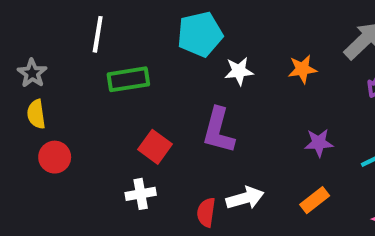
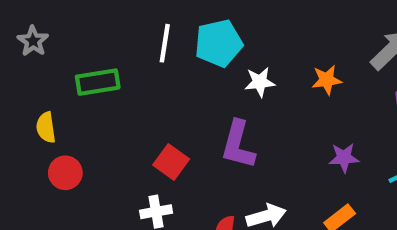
white line: (98, 34) -> (165, 43), moved
gray star: (32, 73) -> (33, 41), moved
green rectangle: (128, 79) -> (98, 82), moved

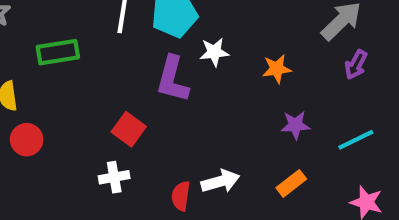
orange star: (327, 80) -> (277, 69), moved
purple L-shape: (238, 145) -> (172, 79), moved

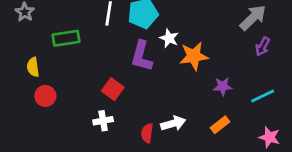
white star: (214, 52) -> (169, 38), turned 30
orange star: (277, 69) -> (194, 56), moved, size x1.5

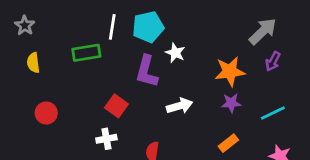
green rectangle: (66, 38) -> (86, 53), moved
orange star: (194, 56) -> (230, 71), moved
yellow semicircle: (33, 67) -> (33, 63), moved
white arrow: (173, 123) -> (180, 106), moved

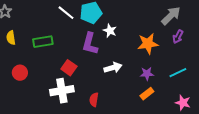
white line: (112, 27) -> (66, 13), turned -60
green rectangle: (86, 53) -> (43, 42), moved
purple star: (231, 103) -> (147, 74), moved
white cross: (106, 139) -> (62, 91), size x1.6

